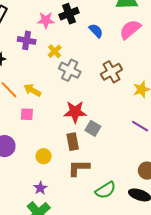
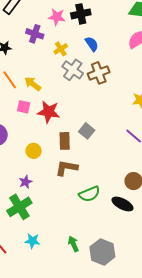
blue semicircle: (96, 31) -> (92, 44), moved
brown cross: (111, 72) -> (99, 73), moved
red star: (75, 112) -> (49, 112), moved

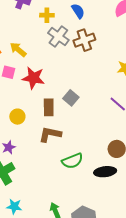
yellow cross: (61, 49) -> (47, 15), turned 32
black ellipse: (122, 204) -> (105, 172), turned -35

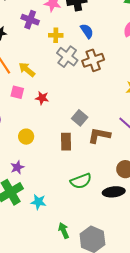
red star: (33, 78) -> (42, 98), size x0.6
brown rectangle: (49, 107) -> (66, 142), moved
brown L-shape: (50, 134) -> (99, 135), moved
cyan star: (14, 206) -> (38, 202), moved

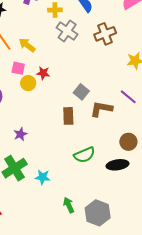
brown cross: (93, 60) -> (105, 34), moved
yellow circle: (26, 137) -> (28, 83), moved
purple star: (17, 167) -> (20, 134), moved

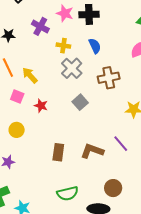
yellow circle: (28, 83) -> (17, 130), moved
gray square: (81, 92) -> (80, 102), moved

